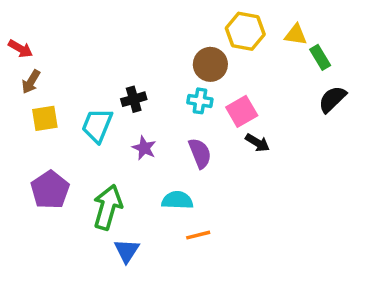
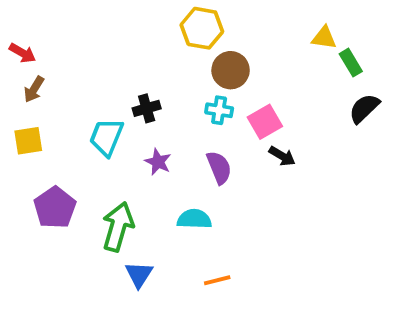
yellow hexagon: (245, 31) -> (202, 28), moved
yellow square: (45, 118) -> (28, 141), moved
orange line: (198, 235) -> (217, 280), moved

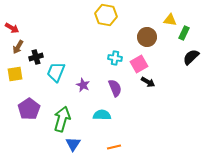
green rectangle: (351, 63) -> (184, 33), turned 56
brown circle: (231, 70) -> (147, 37), moved
black cross: (147, 108) -> (36, 57), moved

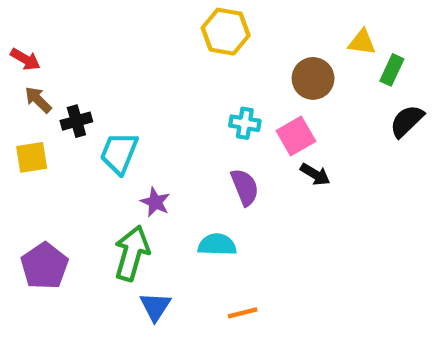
brown arrow: (18, 47) -> (38, 100), turned 104
purple star: (83, 85) -> (155, 202), moved
purple pentagon: (29, 109) -> (44, 266), moved

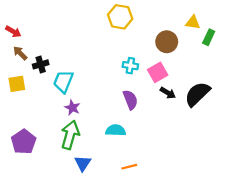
black semicircle: (407, 121) -> (197, 94), moved, size x1.4
purple star: (155, 202) -> (72, 108), moved

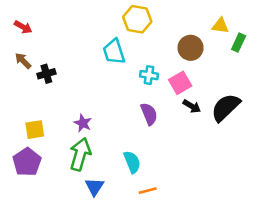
red arrow: (13, 32) -> (23, 27), moved
cyan trapezoid: (63, 82) -> (114, 52), moved, turned -40
yellow square: (17, 84) -> (35, 130), moved
cyan semicircle: (116, 130) -> (132, 162), moved, turned 66

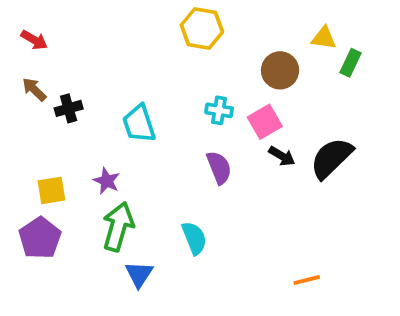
cyan trapezoid: (114, 52) -> (139, 124), moved
purple star: (83, 123) -> (107, 181), moved
orange line: (148, 191) -> (307, 280), moved

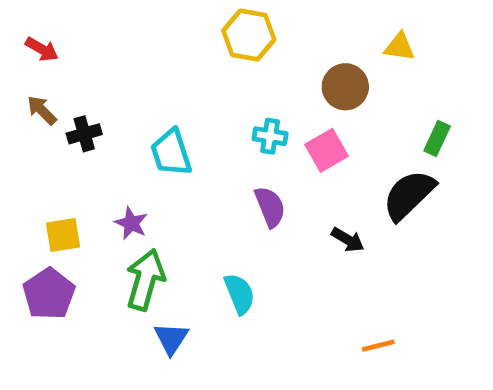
green rectangle: (351, 63) -> (437, 139), moved
black arrow: (282, 156) -> (348, 240), moved

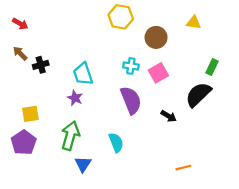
brown circle: (345, 87) -> (156, 37), moved
purple semicircle: (270, 207) -> (131, 100), size x1.4
purple star: (131, 223) -> (75, 98), moved

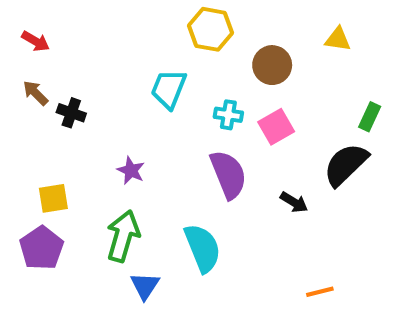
black cross: (41, 65) -> (71, 113), turned 35
cyan trapezoid: (83, 74) -> (169, 89), moved, turned 40
cyan semicircle: (116, 142) -> (203, 248), size x1.4

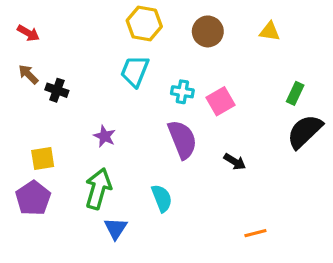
yellow hexagon: (210, 29) -> (144, 24), moved
brown circle: (272, 65) -> (208, 31), moved
black semicircle: (346, 164) -> (305, 132), moved
cyan semicircle: (203, 248) -> (162, 198), size x0.7

